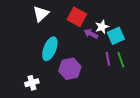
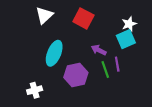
white star: (102, 27) -> (129, 24), moved
purple arrow: (91, 34) -> (99, 50), moved
green line: (121, 60) -> (105, 70), moved

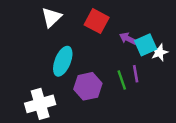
white star: (129, 24) -> (159, 52), moved
purple arrow: (99, 50) -> (128, 39), moved
white cross: (35, 90) -> (40, 104), size x1.6

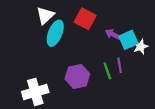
cyan ellipse: (63, 61) -> (55, 33), moved

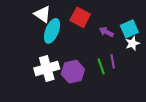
white triangle: (45, 15) -> (43, 14), turned -42
cyan square: (128, 40) -> (129, 29), moved
white cross: (35, 92) -> (47, 69), moved

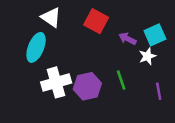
cyan ellipse: (52, 31) -> (36, 47), moved
white star: (132, 43) -> (147, 56), moved
purple line: (113, 61) -> (159, 91), moved

